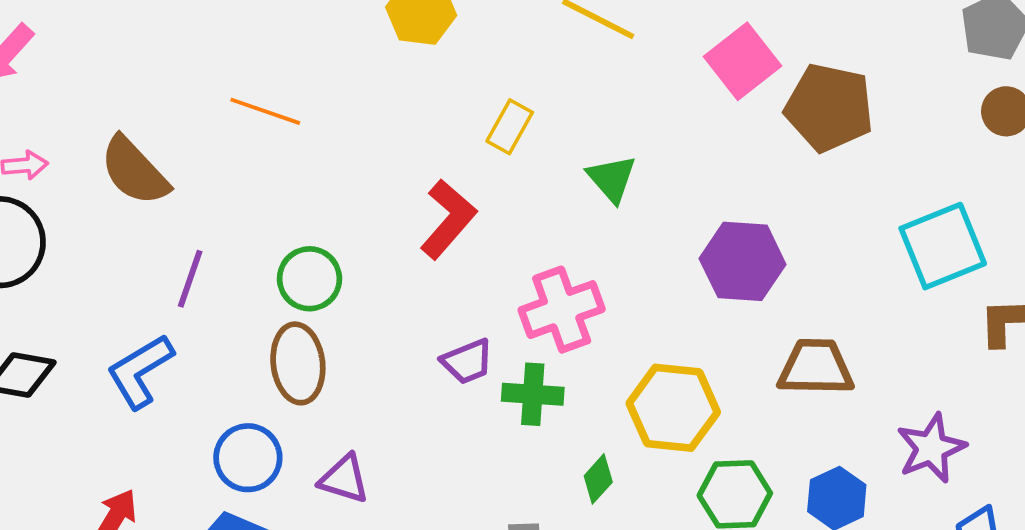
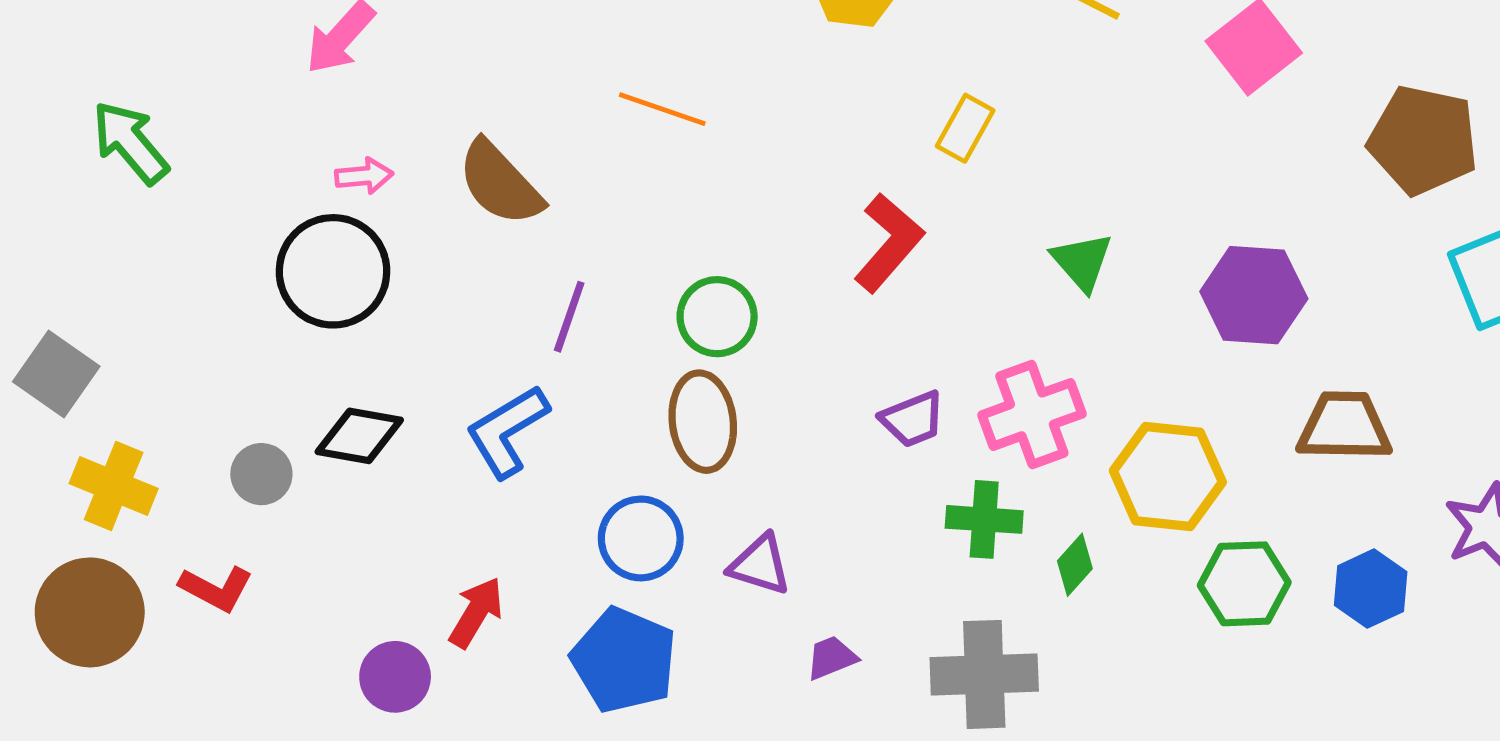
brown pentagon: (829, 107) -> (1423, 140), moved
green triangle: (612, 179) -> (1082, 262), moved
pink cross: (562, 310) -> (1032, 414), moved
green cross: (533, 394) -> (984, 519), moved

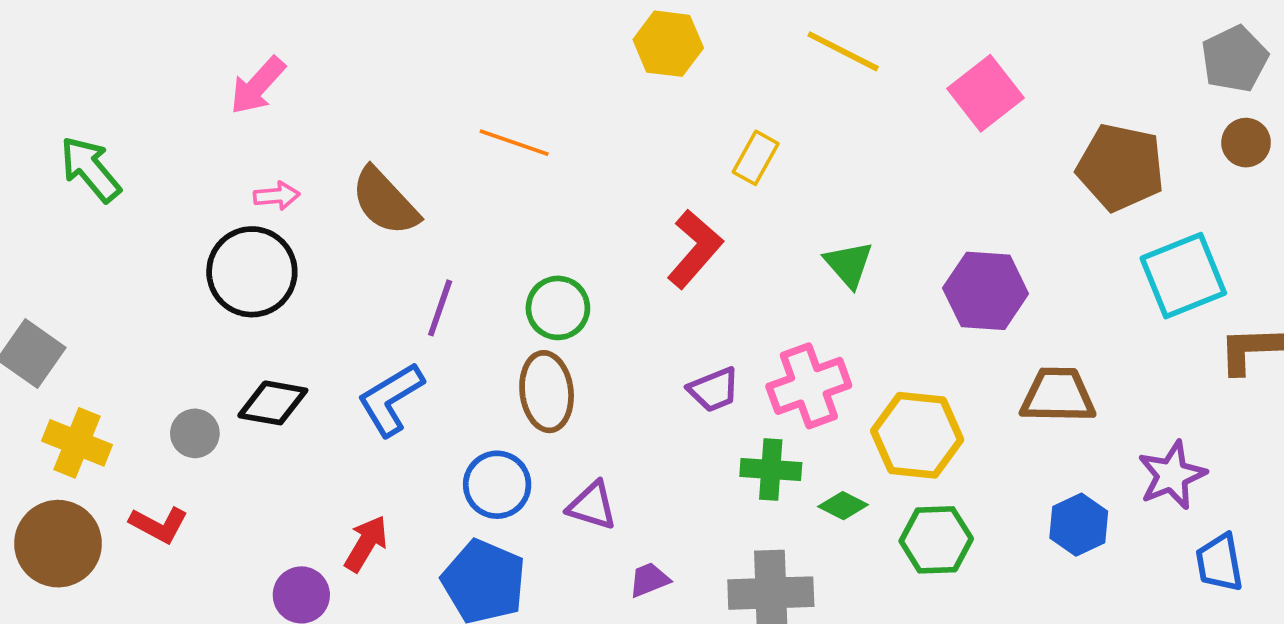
green diamond: (1075, 565) -> (843, 506), turned 75
green hexagon: (1244, 584) -> (936, 540), moved

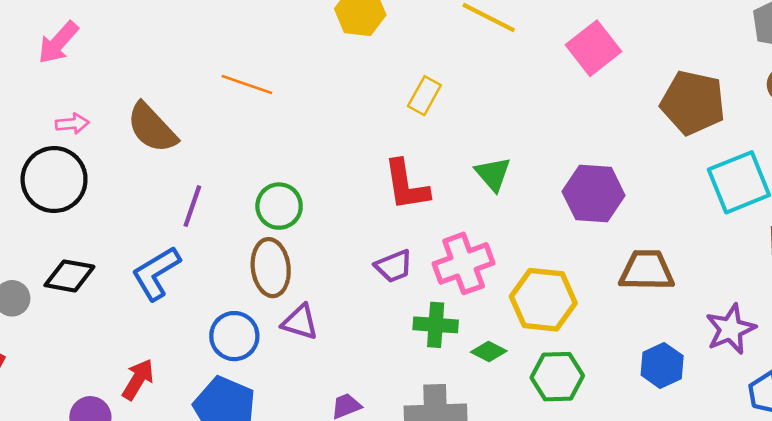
red L-shape: (695, 249) -> (406, 185), moved, turned 130
purple triangle: (592, 506) -> (300, 322), moved

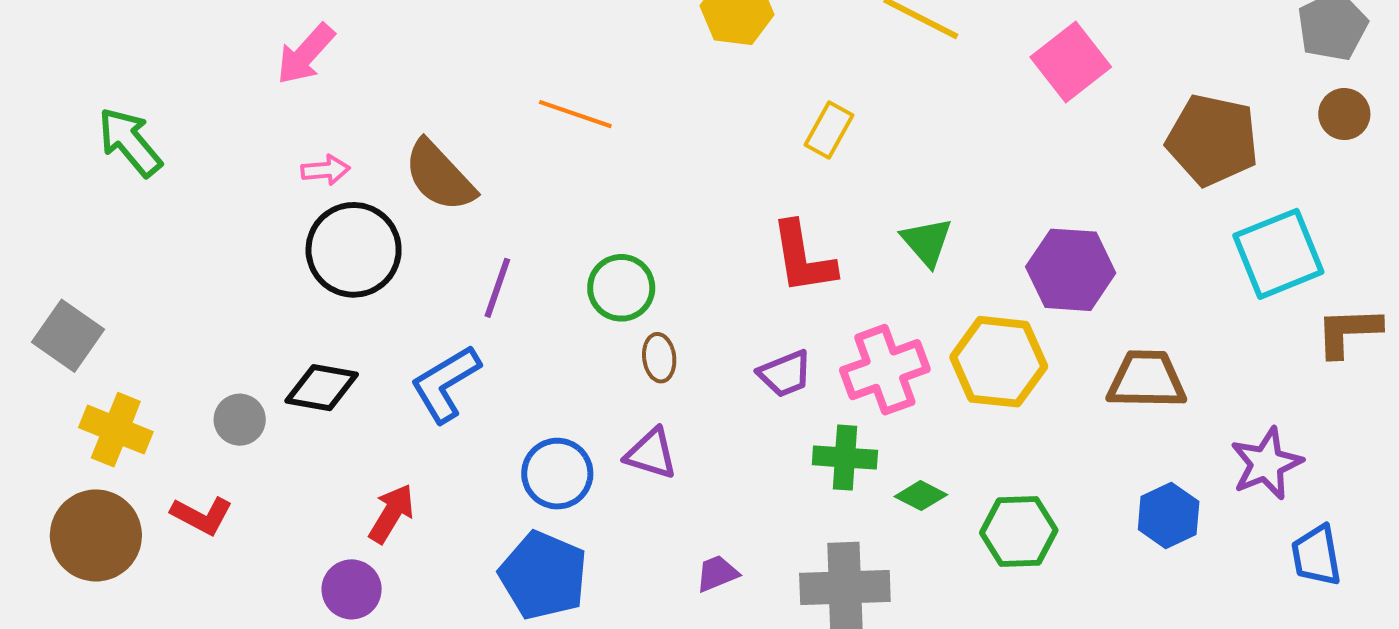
black circle: (54, 180) -> (354, 250), moved
brown ellipse: (271, 268) -> (659, 358), moved, size x0.6
yellow hexagon: (543, 300) -> (999, 362), moved
red arrow: (138, 379) -> (392, 514), moved

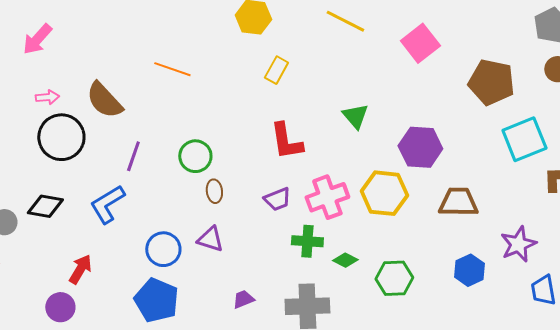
yellow rectangle: (829, 130) -> (276, 70), moved
green triangle: (927, 242) -> (355, 116), moved

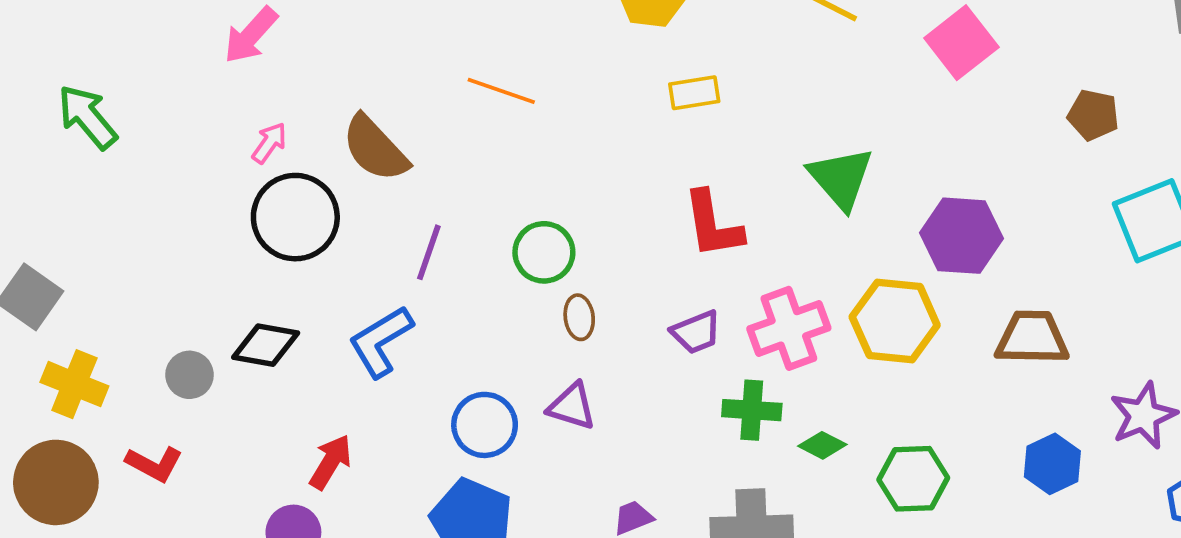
yellow rectangle: (276, 70) -> (694, 93), turned 52
brown pentagon: (491, 82) -> (1093, 115), size x0.6
pink arrow: (47, 97) -> (269, 143), turned -50
green triangle: (355, 116) -> (841, 178), size x1.4

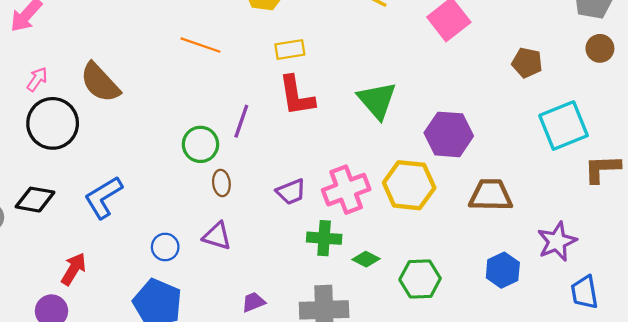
orange line: (501, 91) -> (200, 45), moved
red L-shape: (713, 225) -> (296, 96), moved
purple line: (429, 252) -> (241, 121), moved
blue circle: (485, 425) -> (165, 247), size x0.7

